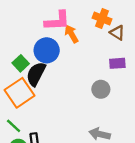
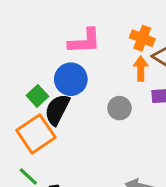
orange arrow: (71, 34) -> (141, 69), moved, turned 30
gray circle: (101, 89) -> (119, 108), moved

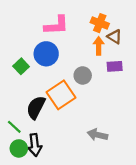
black semicircle: (57, 110) -> (36, 107), moved
orange square: (36, 134) -> (61, 95), moved

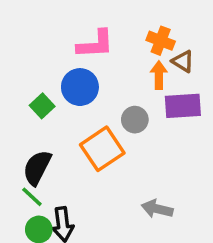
purple rectangle: (115, 66) -> (183, 106), size x1.5
black semicircle: (36, 107) -> (37, 168), moved

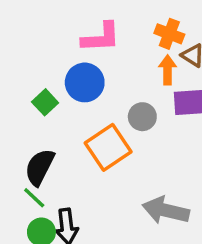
gray arrow: (157, 209) -> (166, 210), size x1.4

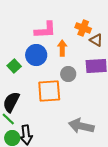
orange arrow: (168, 70) -> (62, 48), moved
orange square: (108, 147) -> (49, 91), turned 30

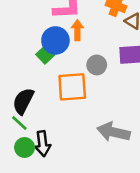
orange arrow: (62, 48) -> (77, 30), moved
green square: (14, 66) -> (45, 55), moved

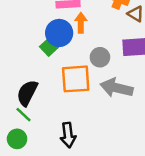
gray arrow: (113, 132) -> (117, 88), moved
black arrow: (43, 144) -> (68, 135), moved
green circle: (25, 147) -> (17, 139), moved

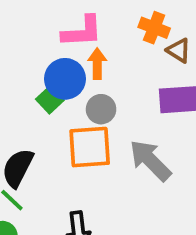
gray circle: (100, 57) -> (101, 109), moved
gray arrow: (117, 88) -> (150, 160), turned 32

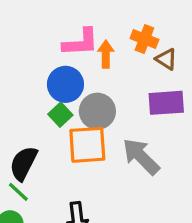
orange arrow: (97, 64) -> (106, 54), moved
green square: (50, 100) -> (60, 115), moved
gray circle: (101, 109) -> (97, 111), size x1.4

